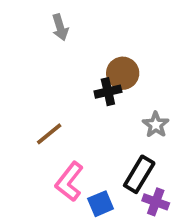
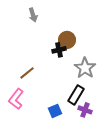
gray star: (156, 125) -> (85, 68), size x1.5
pink L-shape: (69, 182) -> (16, 99), moved

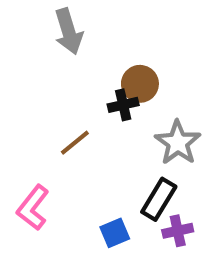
gray arrow: (33, 15) -> (69, 31), size x1.5
brown line: (27, 73) -> (75, 143), moved
purple cross: (85, 110) -> (178, 231), turned -32

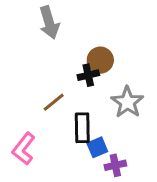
black rectangle: (159, 199) -> (82, 128), moved, turned -32
purple cross: (178, 231) -> (115, 165), moved
blue square: (115, 233) -> (97, 147), moved

